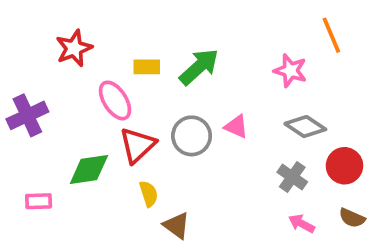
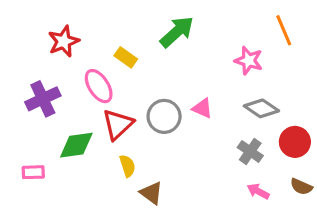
yellow rectangle: (147, 67) -> (126, 57), turned 35
green arrow: (199, 67) -> (177, 32), moved
purple cross: (27, 115) -> (43, 99), moved

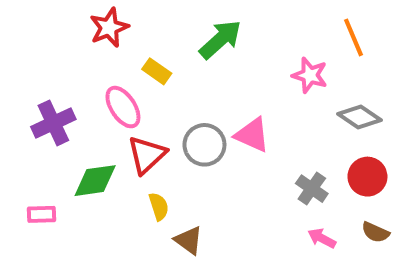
red star: (64, 41) -> (109, 28), moved
pink triangle: (202, 108) -> (252, 135), size x1.4
gray diamond: (261, 108) -> (360, 117), moved

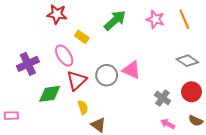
red star: (109, 28) -> (57, 14), turned 30
pink star: (310, 75) -> (155, 19), moved
pink rectangle: (41, 214) -> (11, 116), moved

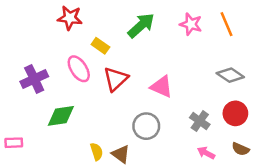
gray circle: (107, 75) -> (146, 126), moved
red triangle: (77, 80) -> (116, 79), moved
yellow semicircle: (83, 107) -> (97, 152), moved

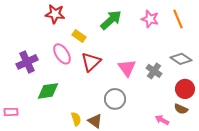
pink triangle: (162, 87) -> (127, 68), turned 30
gray cross: (200, 121) -> (154, 71), moved
brown semicircle: (241, 149) -> (181, 109), moved

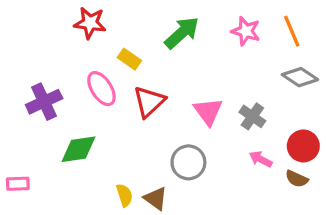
gray diamond: (181, 59) -> (300, 77), moved
pink arrow: (162, 120) -> (261, 159), moved

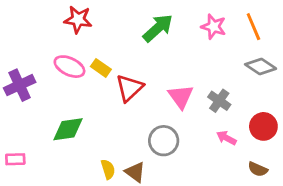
yellow rectangle: (129, 59) -> (101, 68), moved
pink ellipse: (101, 89) -> (69, 67), moved, turned -32
purple cross: (44, 102) -> (20, 85), moved
brown semicircle: (297, 179) -> (258, 169), moved

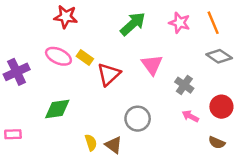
pink triangle: (181, 96) -> (152, 65), moved

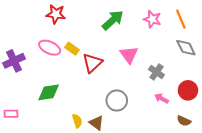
gray diamond: (219, 56) -> (186, 48), turned 30

